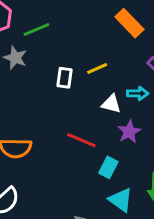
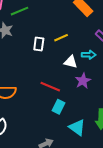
cyan rectangle: (108, 167) -> (59, 107), moved

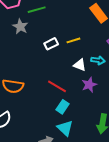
white rectangle: (39, 44) -> (51, 44), turned 48
cyan triangle: (77, 127) -> (65, 128), moved

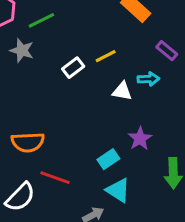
purple star: (89, 85) -> (140, 139), moved
red line: (57, 86) -> (55, 178), moved
cyan rectangle: (63, 107) -> (108, 159), turned 32

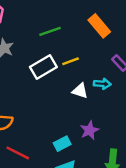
green line: (41, 20) -> (50, 31), moved
white rectangle: (73, 68) -> (43, 67), size x1.5

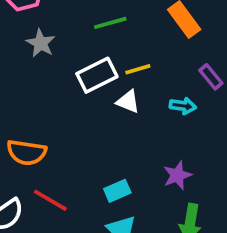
white triangle: (80, 91) -> (128, 102), moved
purple star: (89, 130) -> (177, 175), moved

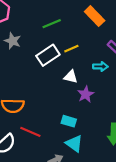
white triangle: (128, 102) -> (71, 77), moved
purple star: (177, 175) -> (86, 94), moved
cyan rectangle: (117, 191) -> (69, 121), turned 48

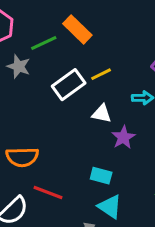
orange rectangle: (95, 16) -> (77, 29), moved
green line: (52, 24) -> (44, 43), moved

